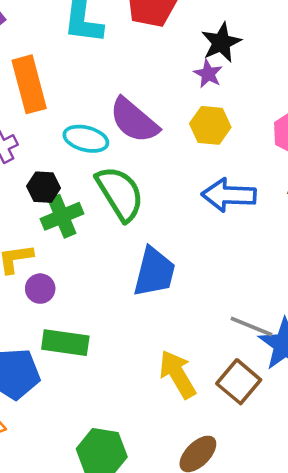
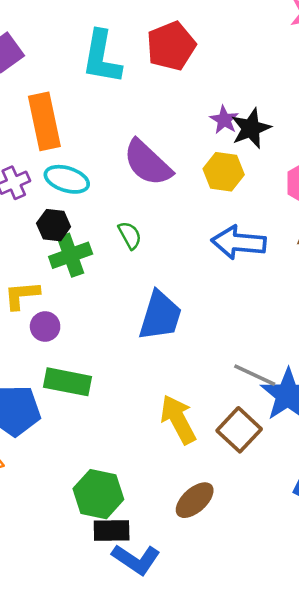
black star: (221, 42) -> (251, 128), moved
cyan ellipse: (86, 139) -> (67, 179), moved
green semicircle: (120, 193) -> (130, 235), size x0.5

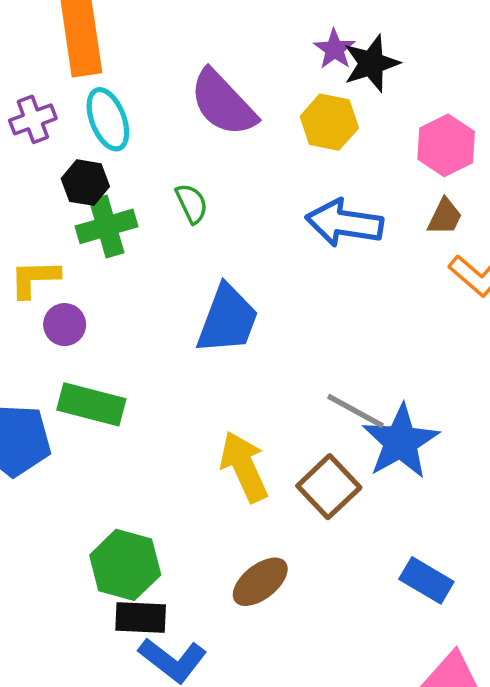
cyan ellipse: (67, 179) -> (108, 119), turned 48

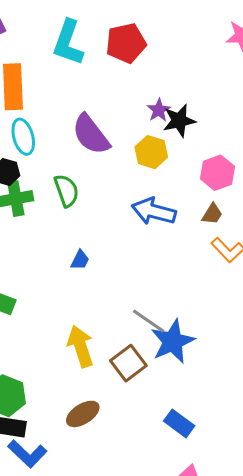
green semicircle: (192, 203) -> (66, 191), size x1.4
blue trapezoid: (227, 319) -> (80, 260), size x0.5

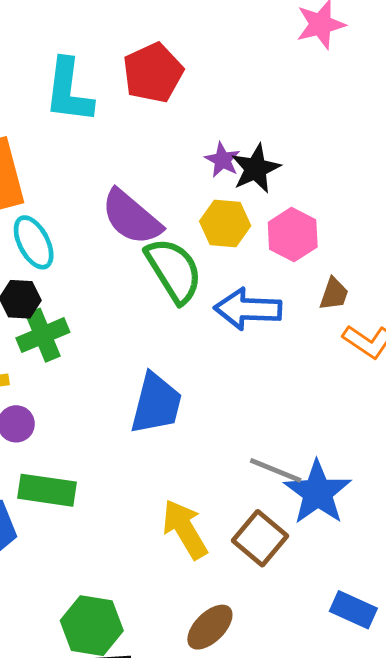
pink hexagon: (217, 173) -> (293, 235), moved
green semicircle: (66, 191) -> (174, 270), moved, size x1.4
blue trapezoid: (80, 260) -> (156, 404), size x2.0

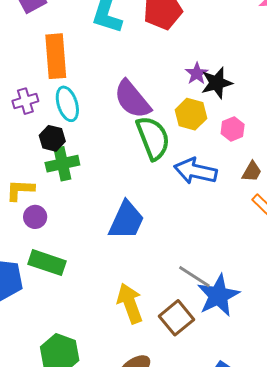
pink hexagon: (293, 235) -> (233, 129), size x0.7

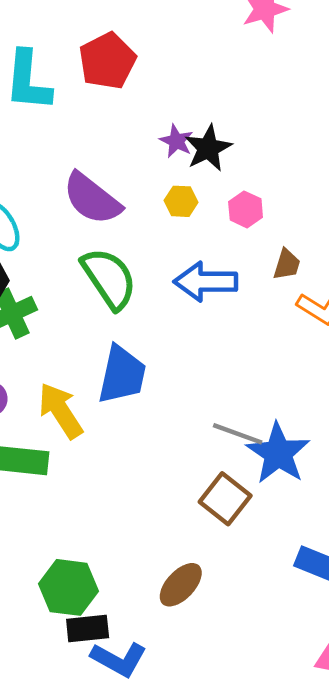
yellow hexagon: (191, 114) -> (181, 201), size x0.7
green semicircle: (153, 138) -> (109, 278), moved
yellow arrow: (130, 303) -> (61, 411), moved

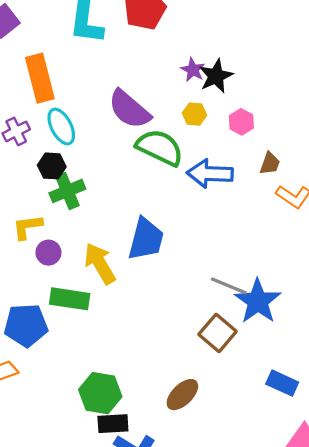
green semicircle: (109, 278) -> (160, 147), moved, turned -33

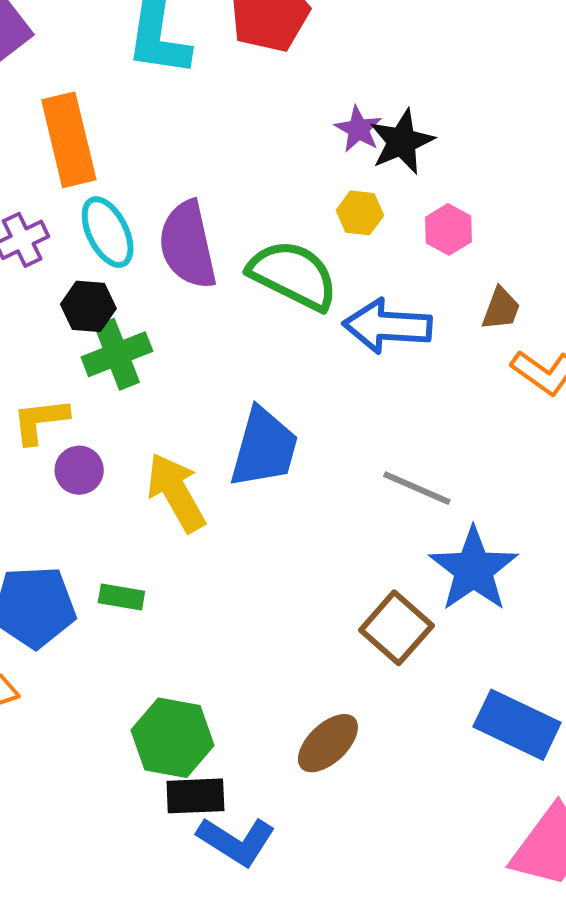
purple semicircle: (129, 109) -> (188, 245), moved, turned 36
gray line: (229, 286) -> (417, 488), moved
green rectangle: (70, 299) -> (121, 597), moved, size x0.6
blue rectangle: (282, 383) -> (517, 725), size x1.4

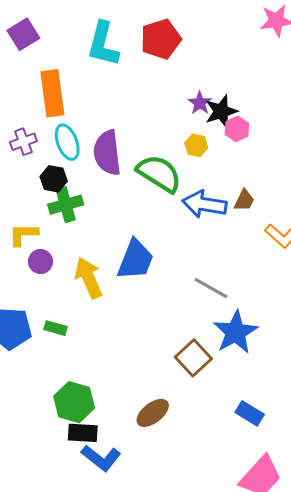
pink hexagon: (448, 229) -> (237, 129), moved
brown trapezoid: (501, 309) -> (244, 200), moved
blue rectangle: (517, 725) -> (250, 413), size x0.7

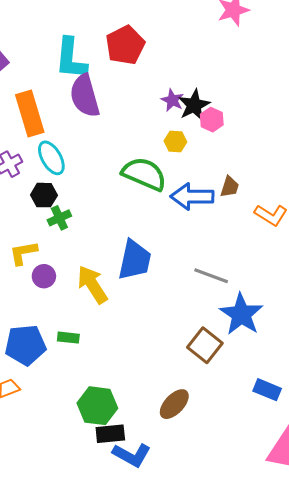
purple semicircle: (107, 153) -> (85, 96), moved
green cross: (66, 205) -> (59, 218), size x0.7

